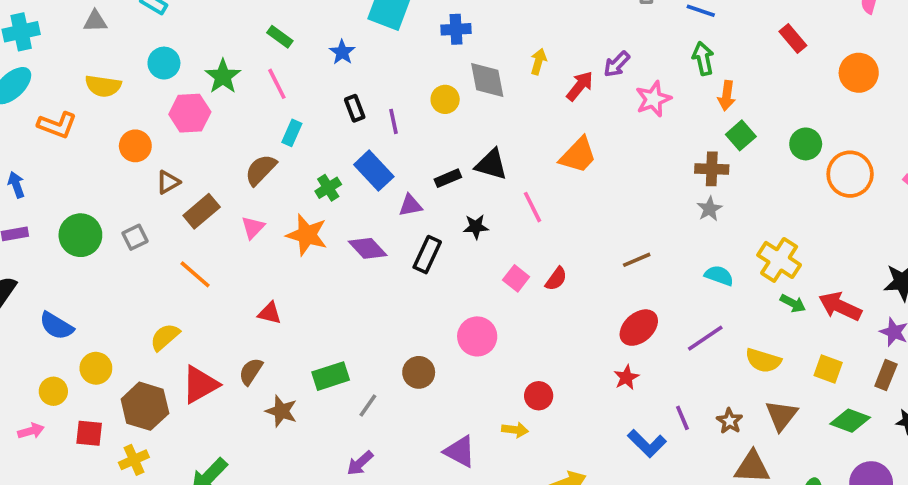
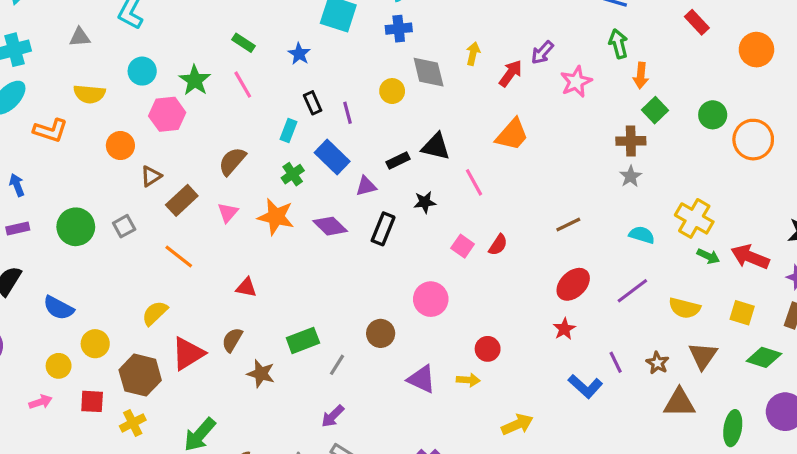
cyan rectangle: (292, 133) -> (289, 130), moved
purple triangle: (460, 452) -> (422, 379), moved

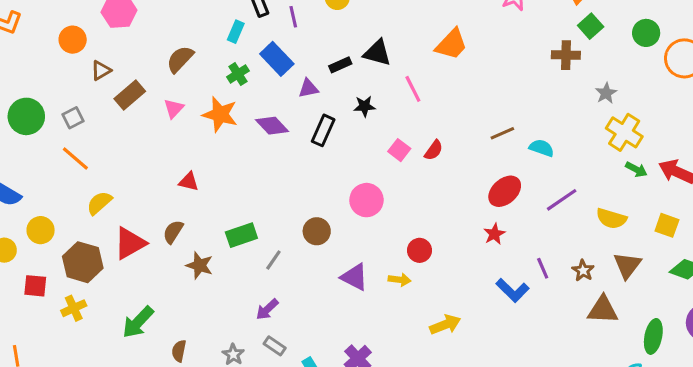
gray star: (631, 176) -> (606, 93), moved
cyan semicircle: (642, 235) -> (542, 148), moved
orange line: (179, 256) -> (75, 158), moved

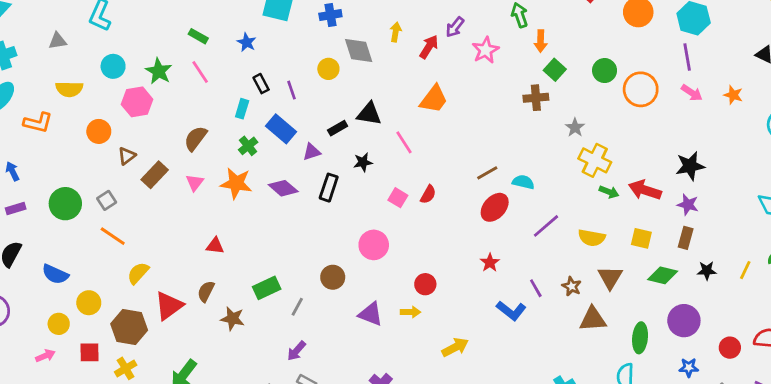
red ellipse: (505, 191) -> (495, 207), moved

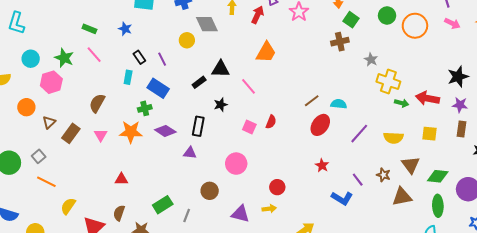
green cross: (248, 146) -> (145, 108), moved, turned 32
purple triangle: (312, 152) -> (190, 153), moved, turned 32
green diamond: (663, 275) -> (438, 176), moved

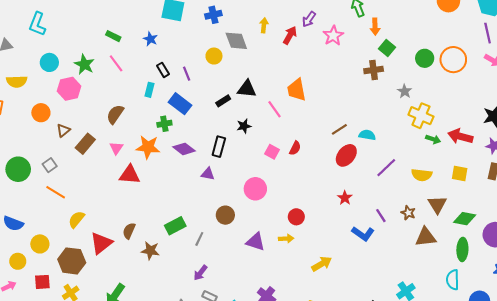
green circle: (387, 15) -> (425, 58), moved
orange trapezoid: (266, 52) -> (297, 90), moved, turned 135
red triangle: (121, 179) -> (130, 175), moved, size x1.5

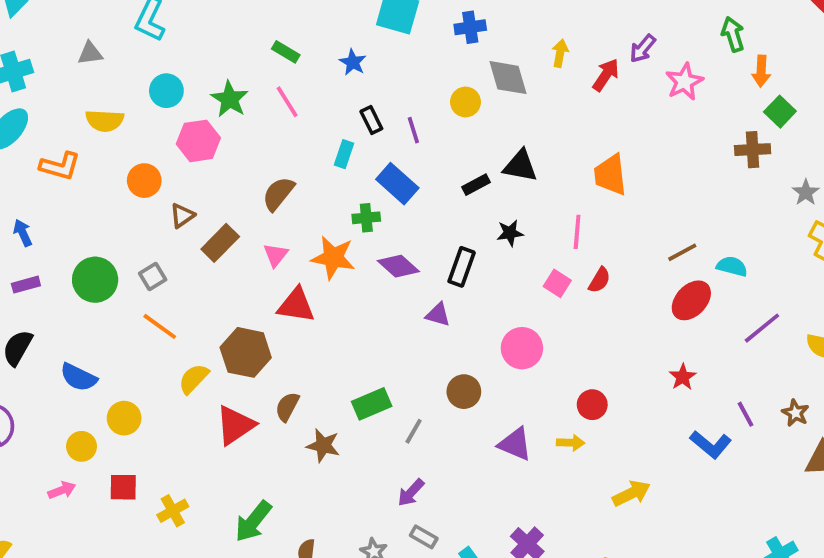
pink line: (275, 109) -> (577, 232), moved, turned 36
brown hexagon: (72, 261) -> (246, 352), moved

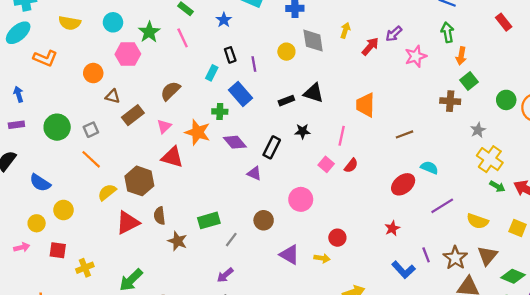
yellow semicircle: (105, 121) -> (70, 23), moved
brown triangle: (182, 216) -> (113, 96), turned 42
brown line: (682, 252) -> (404, 134), moved
brown semicircle: (287, 407) -> (159, 216), turned -42
brown star: (795, 413) -> (455, 258), size x1.5

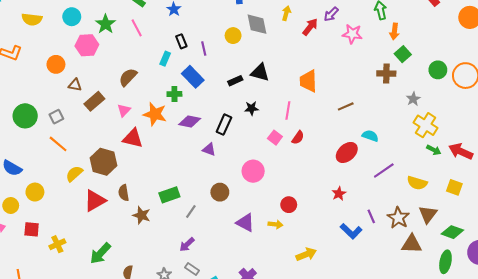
pink star: (416, 56) -> (352, 34), turned 30
purple diamond: (235, 142) -> (190, 121), turned -35

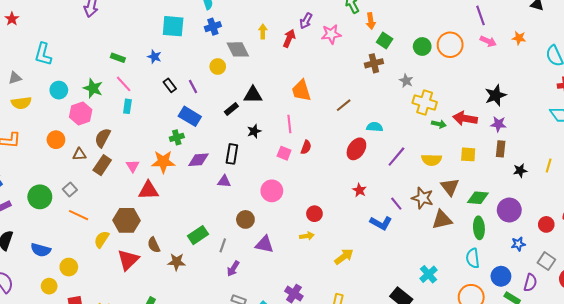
cyan rectangle: (165, 59) -> (127, 106), moved
brown semicircle: (128, 77) -> (103, 138), moved
purple triangle: (245, 223) -> (264, 244), moved
purple arrow: (187, 245) -> (233, 269), moved

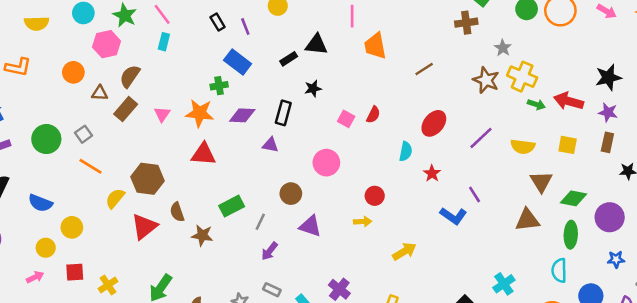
pink line: (289, 124) -> (352, 16), moved
cyan semicircle: (375, 127) -> (406, 151), moved, turned 91
red triangle: (148, 190) -> (203, 154), moved
brown star: (423, 198) -> (486, 80), moved

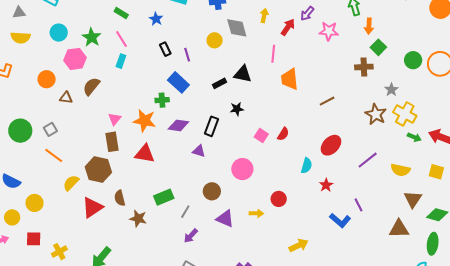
brown rectangle: (126, 109) -> (112, 142), moved, turned -54
yellow arrow: (363, 222) -> (256, 213), moved

